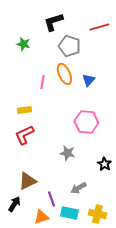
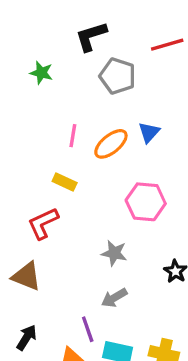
orange ellipse: (64, 74) -> (111, 144), moved, turned 75
yellow rectangle: (24, 110) -> (65, 182), moved, turned 32
brown triangle: (27, 181) -> (27, 276), moved, turned 48
gray arrow: (78, 188) -> (114, 298), moved

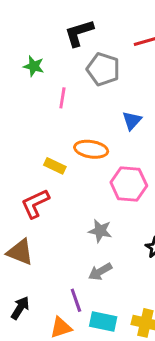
pink line: (73, 136) -> (62, 98), moved
orange ellipse: (111, 144) -> (91, 149), moved, turned 48

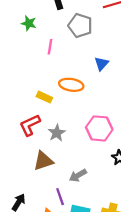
pink hexagon: (129, 184) -> (99, 128), moved
gray star: (100, 231) -> (57, 133), moved, turned 30
brown triangle: (20, 252) -> (43, 161), moved, turned -40

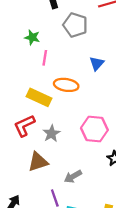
green star: (29, 23) -> (32, 37), moved
pink line: (50, 47) -> (45, 58), moved
yellow rectangle: (44, 97) -> (39, 97), size x1.5

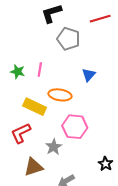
green star: (32, 37) -> (18, 72), moved
pink hexagon: (94, 129) -> (75, 127), moved
gray star: (51, 134) -> (54, 147), moved

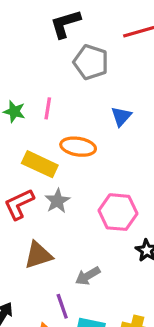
pink hexagon: (75, 127) -> (118, 212), moved
gray star: (54, 147) -> (57, 201), moved

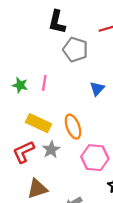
black L-shape: (65, 24) -> (57, 22), turned -60
orange ellipse: (78, 147) -> (73, 127), moved, turned 60

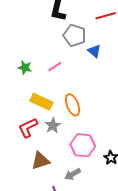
pink line: (44, 83) -> (55, 67), moved, turned 48
blue triangle: (97, 89) -> (94, 51), moved, turned -32
pink hexagon: (95, 158) -> (83, 145), moved

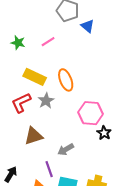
pink hexagon: (83, 145) -> (91, 113), moved

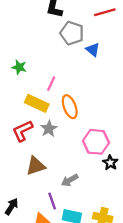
pink line: (48, 42) -> (51, 84), moved, turned -32

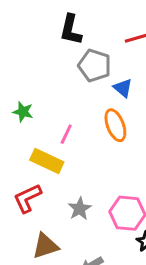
orange ellipse: (70, 107) -> (115, 125), moved
gray star: (49, 129) -> (80, 209), moved

